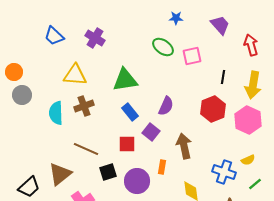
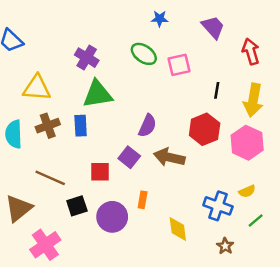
purple cross: (95, 38) -> (87, 58), moved
blue rectangle: (130, 112) -> (81, 126), moved, turned 36
brown arrow: (184, 146) -> (169, 157), moved, turned -65

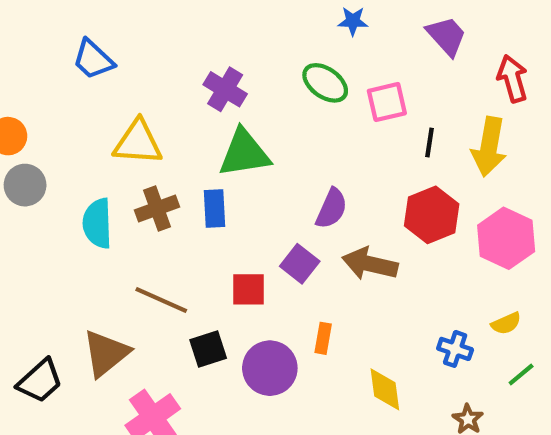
black line: (217, 90) -> (429, 142), moved
yellow arrow: (253, 100) -> (489, 147), moved
blue cross: (218, 206) -> (455, 349), size x0.7

